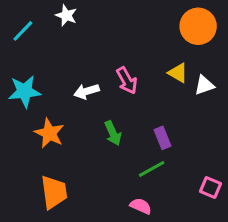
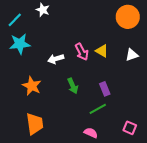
yellow triangle: (178, 73) -> (102, 51), moved
cyan star: (24, 91) -> (20, 44), moved
pink square: (210, 187) -> (130, 128), moved

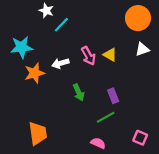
cyan line: (15, 20) -> (61, 25), moved
white triangle: (132, 55) -> (142, 49), moved
orange star: (32, 86) -> (34, 73), moved, turned 30

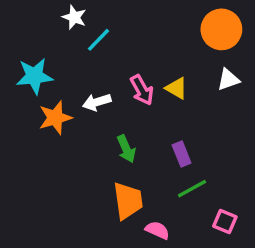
green line: (106, 117) -> (192, 189), moved
orange trapezoid: (38, 133) -> (128, 201), moved

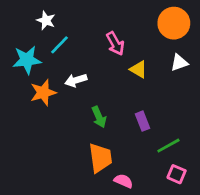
white star: (74, 17) -> (46, 20), moved
cyan line: (99, 40) -> (60, 45), moved
pink arrow: (142, 90) -> (115, 44), moved
green line: (192, 189) -> (168, 146), moved

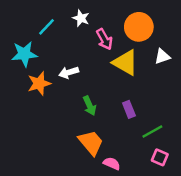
white star: (46, 20) -> (81, 18), moved
orange circle: (174, 23) -> (139, 27), moved
cyan line: (60, 45) -> (46, 27), moved
yellow triangle: (138, 69) -> (125, 63), size x1.6
orange trapezoid: (100, 158) -> (91, 143), turned -32

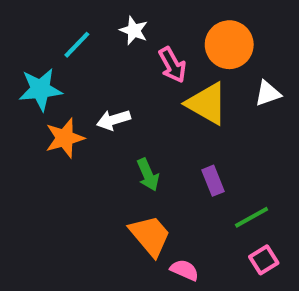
pink square: (160, 157) -> (264, 260), turned 35

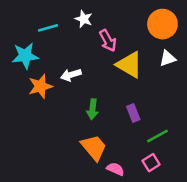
cyan line: (77, 45) -> (48, 28), turned 30
orange circle: (229, 45) -> (162, 24), moved
green arrow: (148, 175) -> (93, 109), turned 30
pink square: (264, 260) -> (151, 163), moved

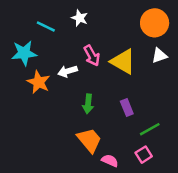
cyan line: (48, 28) -> (46, 26), turned 42
pink arrow: (108, 41) -> (92, 55), moved
orange star: (40, 86) -> (39, 82), turned -30

